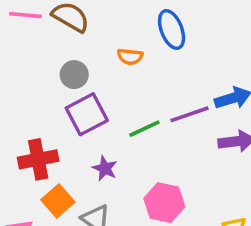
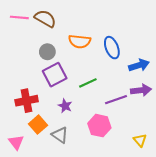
blue ellipse: (172, 30) -> (112, 48), moved
orange semicircle: (130, 57) -> (80, 41), size x1.5
purple line: (190, 114) -> (116, 100), moved

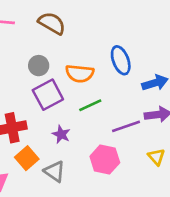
brown semicircle: (45, 18) -> (52, 23), moved
orange semicircle: (80, 41) -> (80, 73), moved
yellow triangle: (140, 140) -> (156, 157), moved

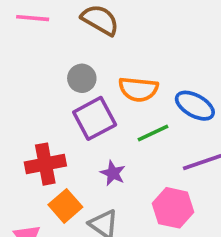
blue ellipse: (121, 60) -> (195, 106), moved, turned -40

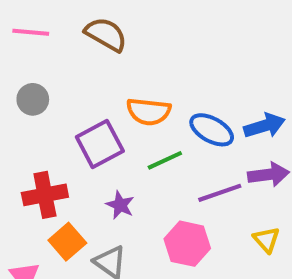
gray circle: (82, 78) -> (33, 99), moved

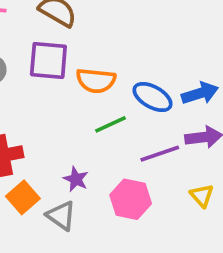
purple square: (100, 144) -> (48, 60), moved, turned 33
purple star: (120, 205) -> (76, 179), moved

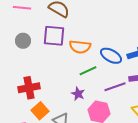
purple star: (76, 179) -> (78, 94), moved

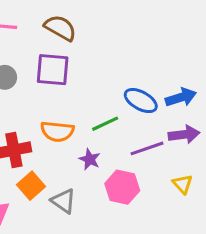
orange semicircle: (80, 47) -> (57, 131), moved

